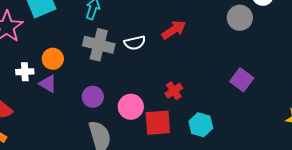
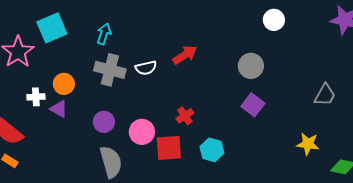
gray circle: (240, 18) -> (251, 66), moved

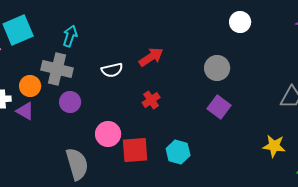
gray cross: (110, 70) -> (57, 69), moved
red cross: (185, 116) -> (151, 100), moved
purple circle: (104, 122) -> (70, 102), moved

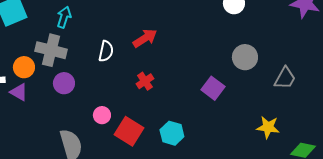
gray circle: (217, 68) -> (245, 57), moved
white semicircle: (112, 70) -> (106, 51), turned -65
pink circle: (108, 134) -> (102, 115), size x0.7
red square: (135, 150) -> (129, 131), turned 36

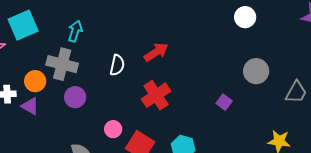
red cross: (145, 81) -> (156, 95), size x1.6
purple square: (213, 88) -> (224, 102), size x0.7

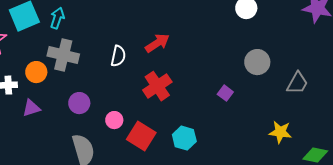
cyan arrow: (75, 31) -> (57, 18), moved
purple circle: (75, 97) -> (79, 103), moved
purple triangle: (30, 106) -> (31, 108), moved, turned -48

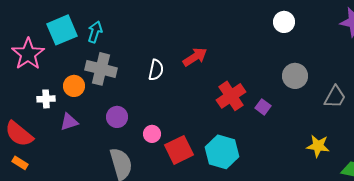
red cross: (157, 86) -> (231, 96), moved
red square: (141, 136) -> (179, 150), turned 32
cyan hexagon: (184, 138) -> (222, 152), size x1.4

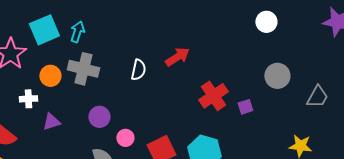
orange circle: (74, 86) -> (50, 76), moved
purple square: (263, 107) -> (245, 107), turned 35
pink circle: (152, 134) -> (125, 138), moved

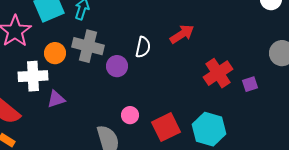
white cross: (28, 99) -> (33, 76), size x1.6
purple circle: (99, 117) -> (117, 66), moved

